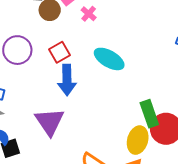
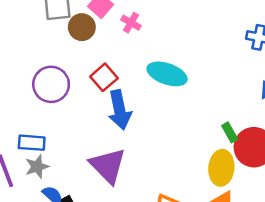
green rectangle: (149, 114) -> (230, 132), size x0.6

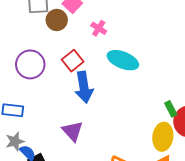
pink cross: (131, 23) -> (99, 28), moved
purple triangle: (108, 166) -> (73, 131), size x0.7
gray star: (37, 167) -> (15, 141), moved

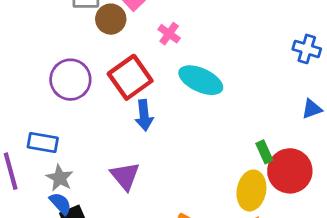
red square: (73, 61) -> (130, 77), size x1.4
blue arrow: (84, 87) -> (144, 115), size x0.7
gray star: (15, 141) -> (60, 178), moved, turned -30

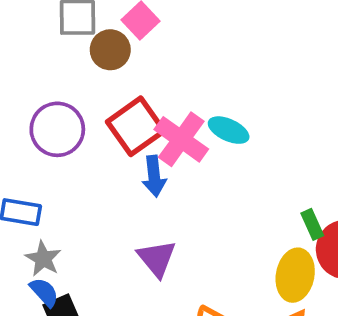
pink cross: (169, 34) -> (181, 139), moved, size x1.8
cyan ellipse: (201, 80) -> (229, 130), size x0.7
purple triangle: (125, 176) -> (157, 258), moved

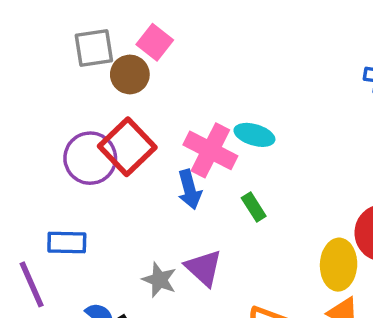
red square: (136, 126) -> (127, 147), moved
green rectangle: (312, 224) -> (254, 207), moved
gray star: (43, 259) -> (159, 280), moved

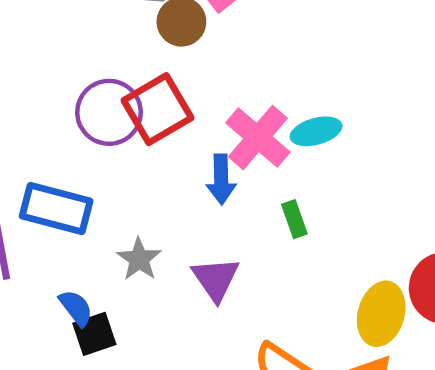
cyan ellipse: (254, 135) -> (316, 131), turned -45
blue rectangle: (67, 243) -> (56, 209), size x1.4
gray star: (159, 280) -> (139, 259), moved

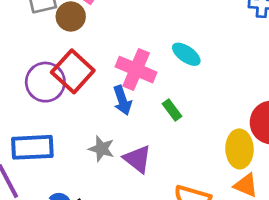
cyan ellipse: (316, 131) -> (186, 54), moved, turned 68
gray star: (139, 259) -> (102, 149), moved

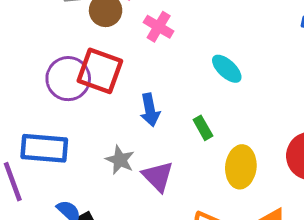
pink cross: (136, 70) -> (159, 27), moved, size x0.7
red square: (73, 71) -> (100, 71), turned -30
yellow ellipse: (239, 149) -> (241, 167), moved

